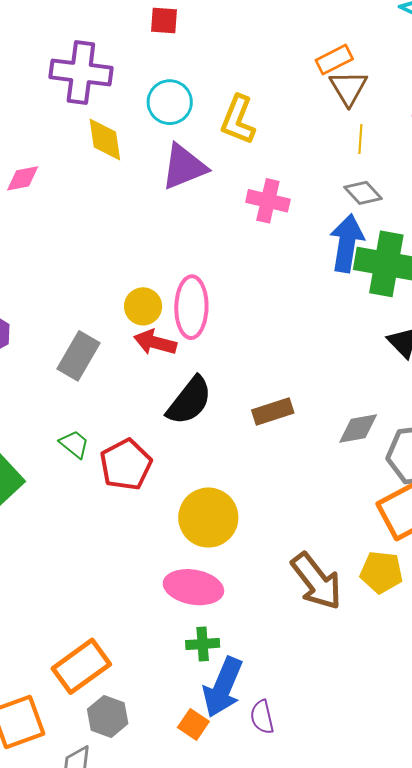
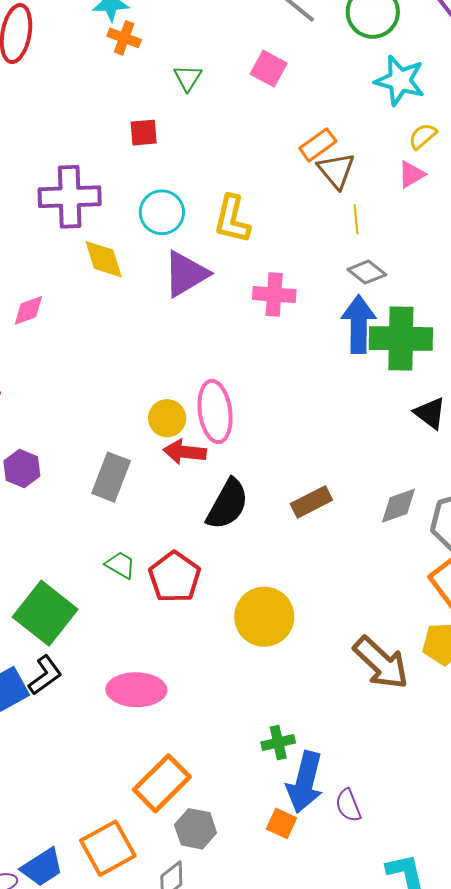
pink ellipse: (193, 587) -> (136, 690), moved

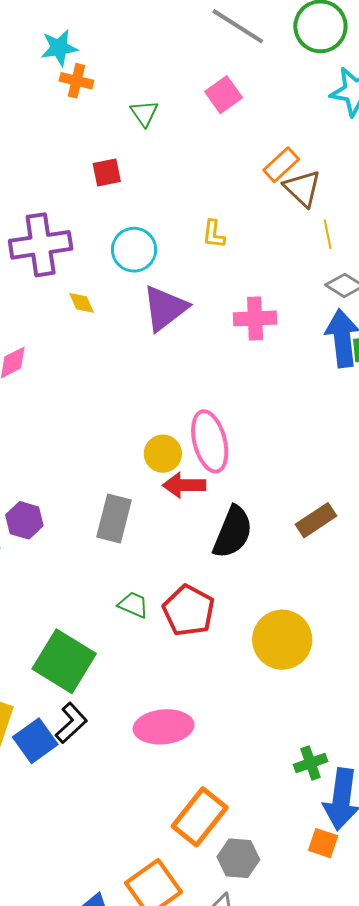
pink square: (269, 69) -> (224, 95), turned 33
yellow L-shape: (232, 219) -> (214, 234), moved, size x0.6
yellow diamond: (104, 259) -> (82, 303), size x0.6

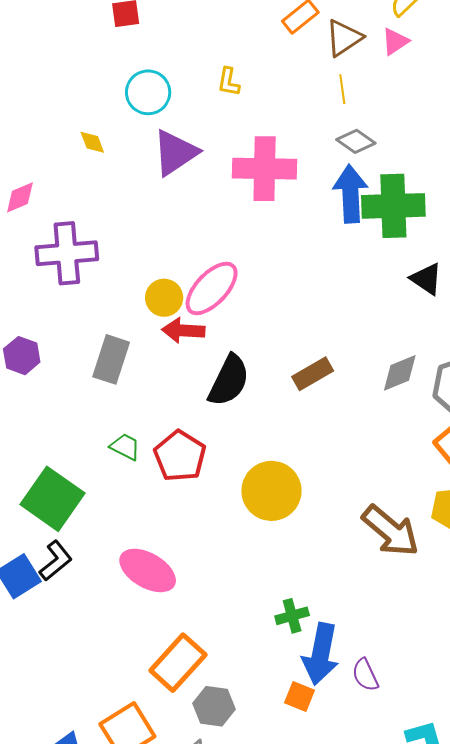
brown triangle: (302, 188) -> (344, 38), moved, turned 39
purple cross: (41, 245) -> (67, 253), moved
pink cross: (255, 318) -> (265, 169), size x1.5
pink ellipse: (210, 441) -> (212, 288), turned 54
pink ellipse: (164, 727) -> (148, 570), turned 32

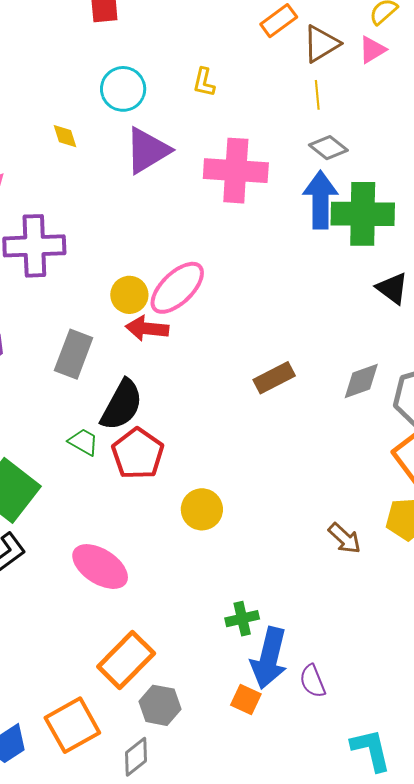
black semicircle: (229, 381) -> (122, 405), moved
yellow circle: (271, 491) -> (202, 509), moved, size x0.7
brown arrow: (390, 531) -> (345, 538), size x0.6

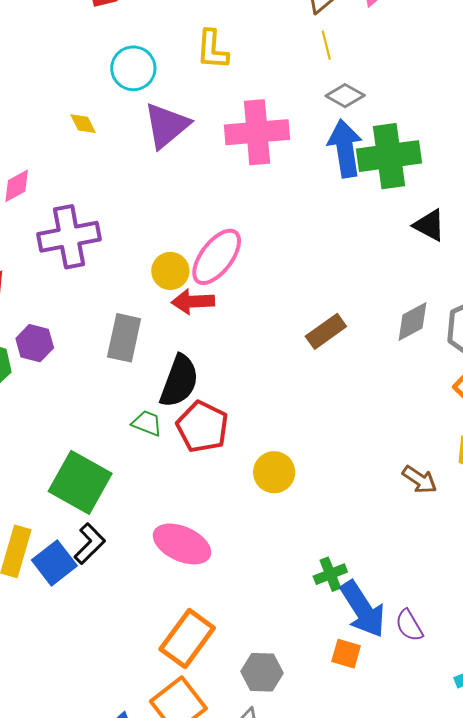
yellow L-shape: (204, 82) -> (212, 50), size x1.4
blue arrow: (269, 658) -> (363, 609), turned -38
orange rectangle: (126, 660) -> (187, 638), moved

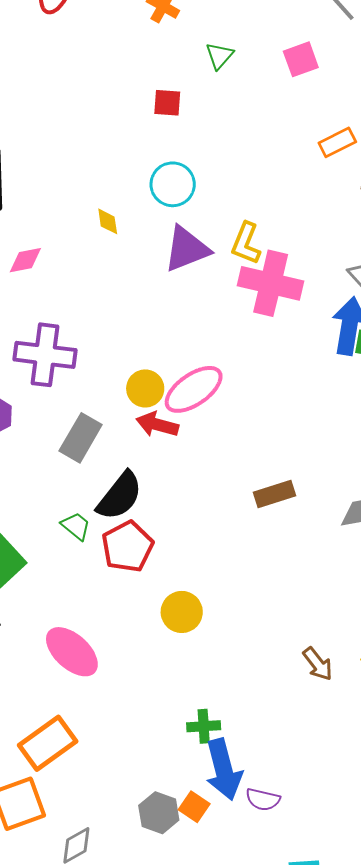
yellow L-shape: (212, 50) -> (246, 243), moved
purple cross: (69, 237) -> (45, 355), moved
purple semicircle: (409, 625) -> (263, 799), turned -64
gray hexagon: (262, 672) -> (159, 813), moved

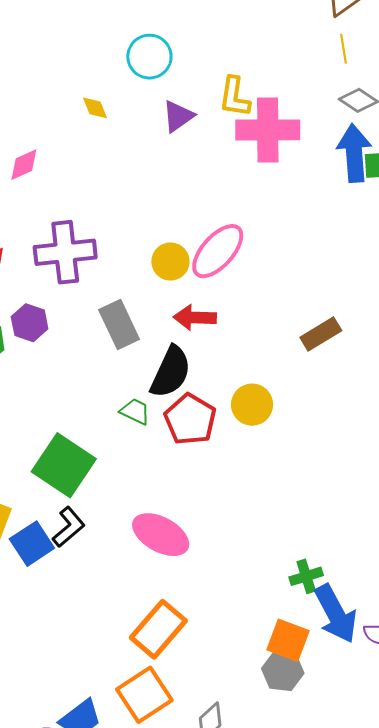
purple triangle: (187, 249) -> (178, 116), size x0.7
red arrow: (157, 425) -> (195, 318), moved
gray rectangle: (81, 438) -> (119, 325), turned -42
yellow circle: (182, 612) -> (252, 405), moved
orange square: (194, 807) -> (288, 640), moved, size x1.4

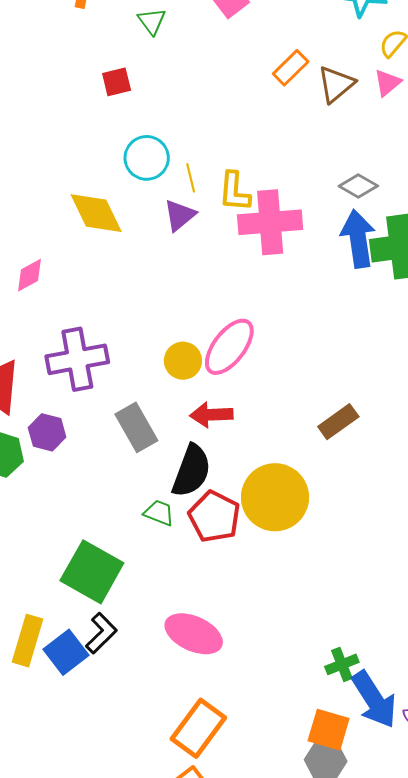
yellow line: (344, 49) -> (191, 178), moved
yellow diamond: (95, 108) -> (96, 213), size x2.0
yellow circle: (252, 405) -> (275, 497), size x1.6

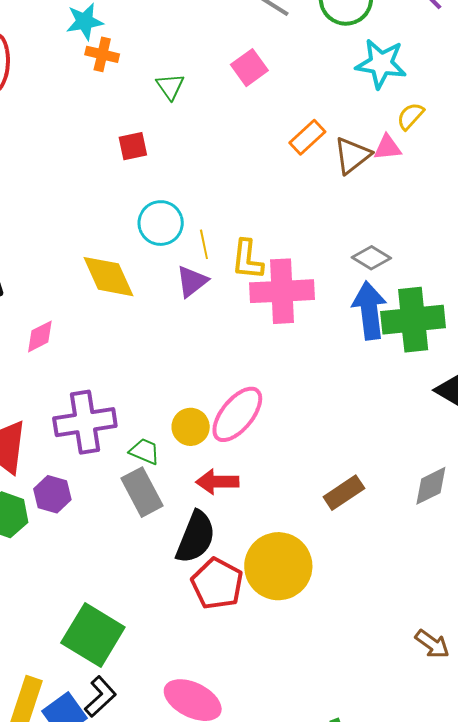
pink triangle: (387, 83) -> (387, 148), moved, turned 32
green trapezoid: (159, 513) -> (144, 451), moved

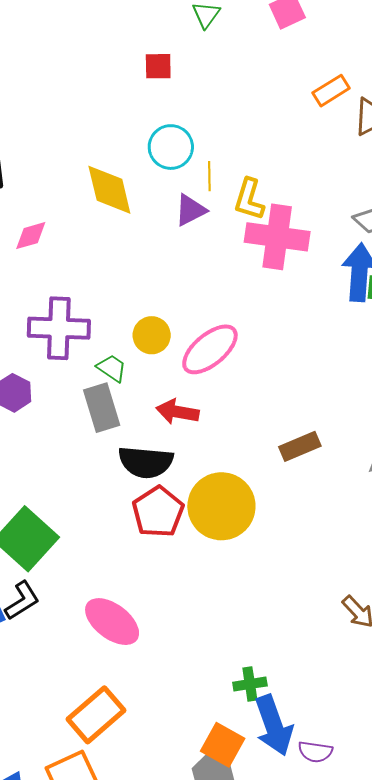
yellow circle: (191, 427) -> (152, 335), moved
black semicircle: (196, 537) -> (146, 462), turned 62

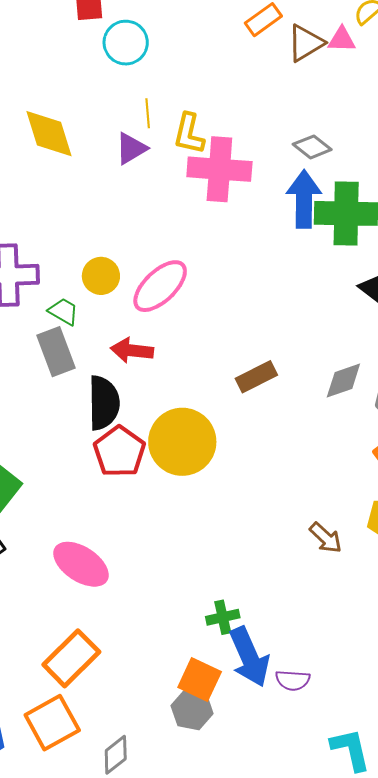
cyan circle: (171, 147) -> (126, 43), moved
black semicircle: (146, 462) -> (104, 403), turned -92

